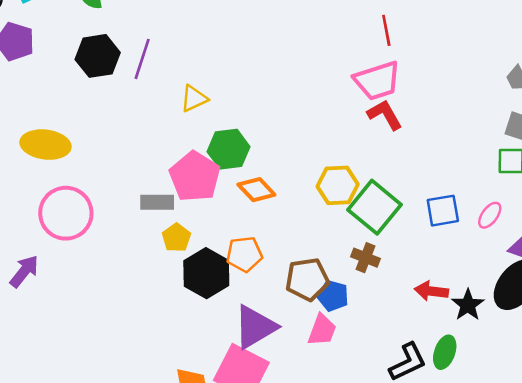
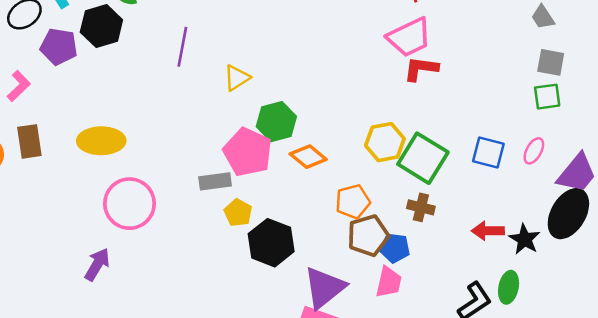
black hexagon: (98, 56) -> (101, 26), moved
red L-shape: (385, 115) -> (421, 69), turned -45
blue square: (443, 211) -> (488, 153), turned 32
orange pentagon: (244, 254) -> (353, 202), moved

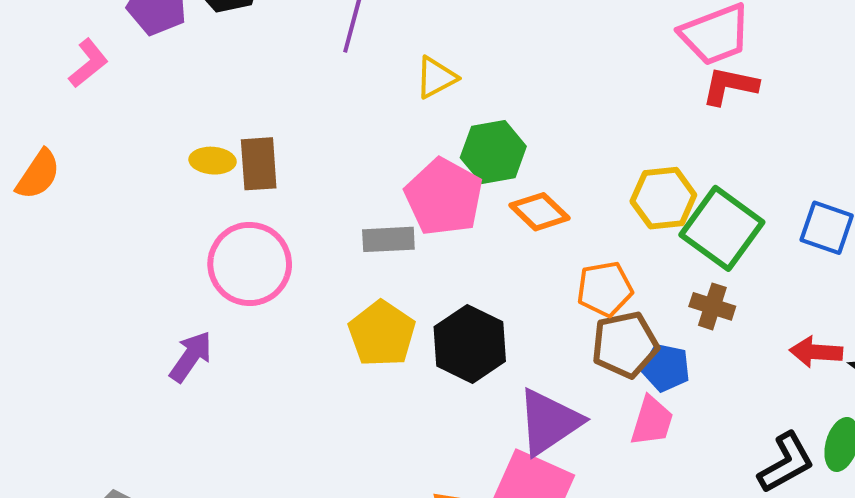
brown rectangle: (29, 141) -> (259, 164), moved
yellow ellipse: (101, 141) -> (213, 161), size x0.6
yellow pentagon: (238, 213) -> (382, 334), moved, size x1.5

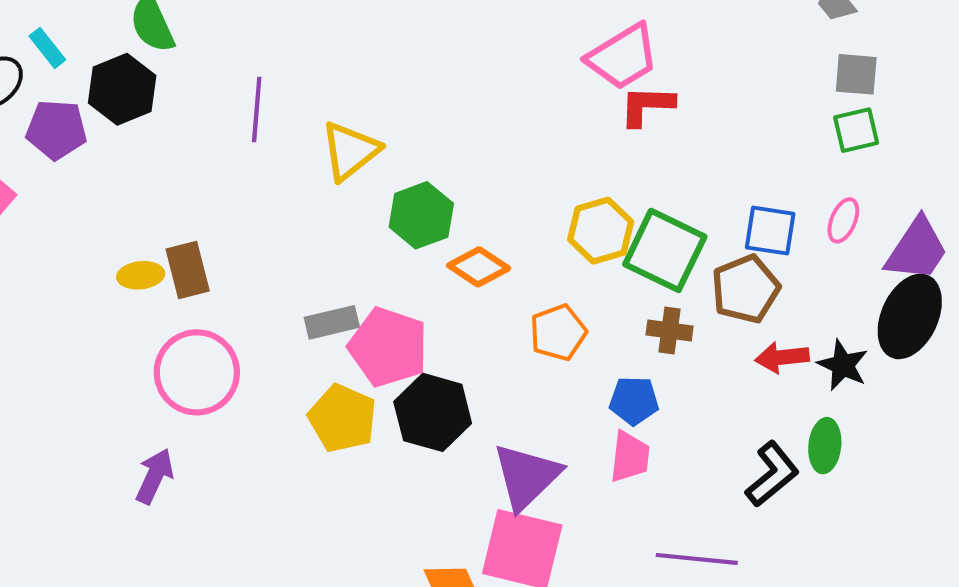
yellow triangle: (436, 77) -> (350, 151), size x1.4
pink pentagon: (444, 197) -> (388, 347), moved
brown pentagon: (625, 345) -> (746, 289), moved

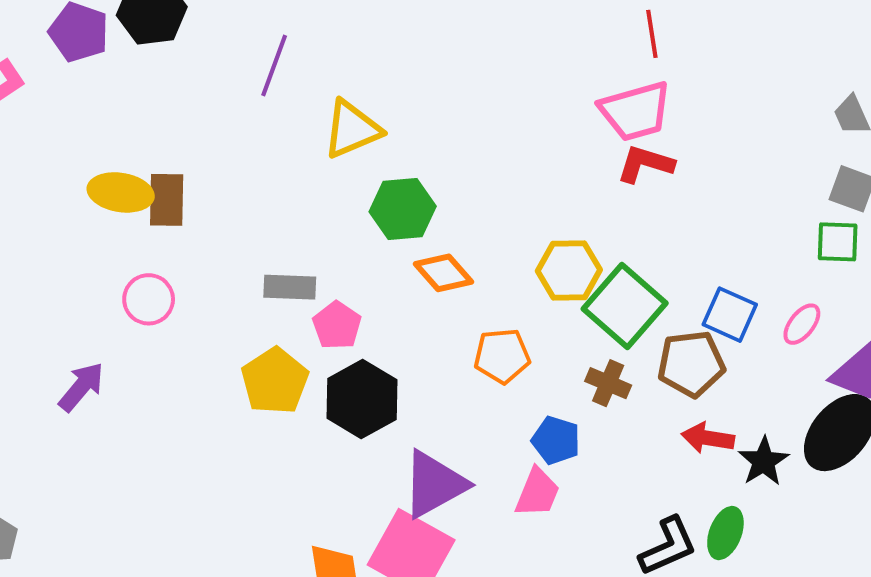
yellow ellipse: (141, 275) -> (121, 192), size x1.4
pink pentagon: (388, 347) -> (337, 325), size x0.6
pink circle: (197, 372) -> (149, 299), size x0.6

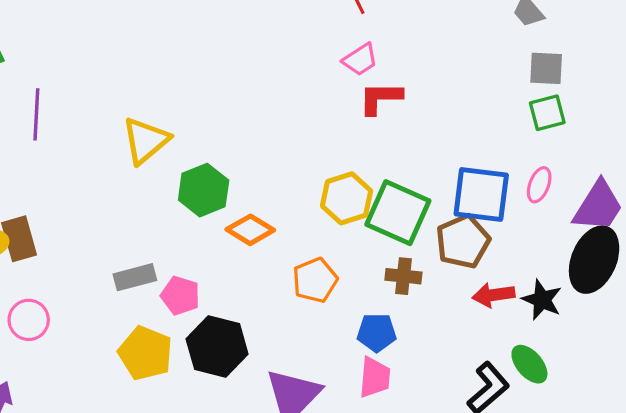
purple line: (274, 66) -> (36, 114), moved
pink trapezoid: (635, 111) -> (360, 60), size x0.6
blue square: (730, 315) -> (481, 194), size x1.4
green ellipse: (725, 533) -> (529, 364), turned -45

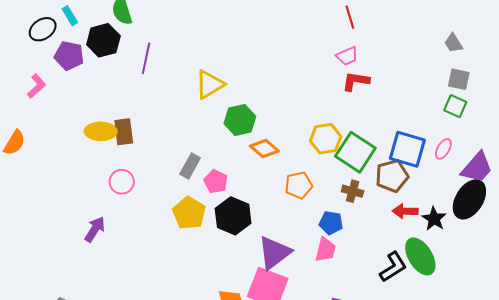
green square: (547, 113) -> (455, 106), turned 30
gray rectangle: (135, 277) -> (190, 166), turned -55
green ellipse: (529, 364) -> (420, 256), size x1.5

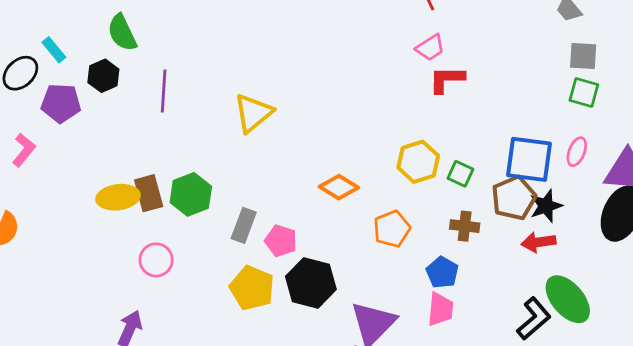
black hexagon: (103, 40) -> (103, 76), size x0.7
green hexagon: (240, 120) -> (191, 194), moved
green square: (355, 152) -> (460, 174), size x0.5
black star: (434, 219) -> (546, 206), moved, turned 30
blue pentagon: (331, 223) -> (442, 272), turned 30

